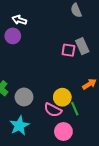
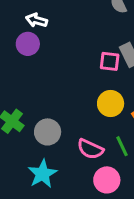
yellow circle: (62, 97) -> (111, 104), moved

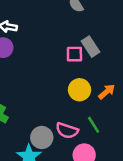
gray circle: (48, 132) -> (42, 137), moved

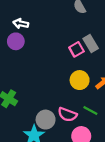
pink square: (74, 54) -> (76, 49), turned -32
green line: (94, 125) -> (90, 111), turned -32

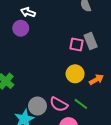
pink square: (76, 49) -> (77, 45), turned 32

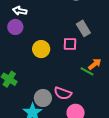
pink square: (77, 45) -> (70, 44), moved
yellow circle: (75, 74) -> (41, 49), moved
green line: (81, 104) -> (87, 71), moved

